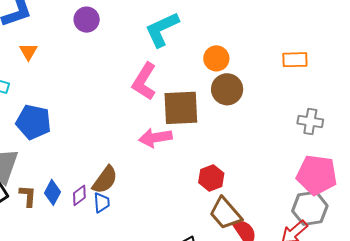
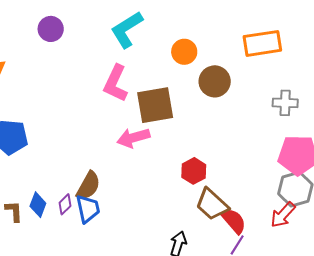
orange rectangle: (295, 60) -> (262, 43), size x1.5
brown circle: (227, 89) -> (215, 81), moved
blue trapezoid: (102, 203) -> (88, 209), size x1.4

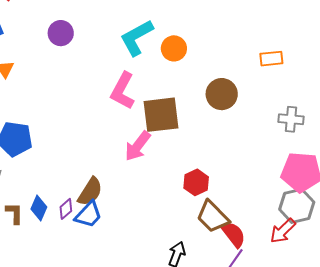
orange rectangle: (262, 43) -> (271, 59), size x0.6
orange circle: (184, 52) -> (174, 48), moved
pink arrow: (133, 138) -> (138, 146), turned -40
blue trapezoid: (88, 209) -> (89, 215), turned 52

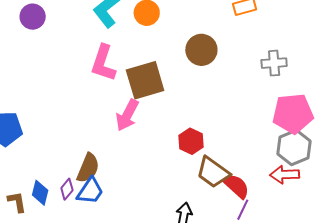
red arrow: (283, 231) -> (285, 175), turned 52

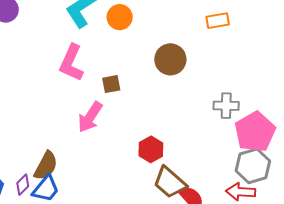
gray cross: (274, 63) -> (226, 106), moved
brown square: (145, 80) -> (111, 84), size x0.5
pink pentagon: (293, 114) -> (255, 132), turned -30

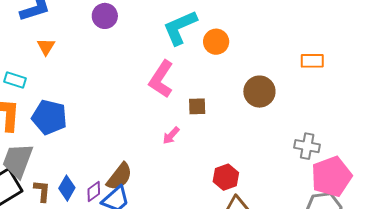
pink arrow: (90, 117) -> (171, 136), size x0.6

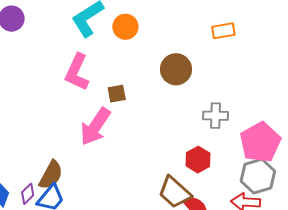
pink arrow: (171, 136) -> (95, 126), size x2.0
gray cross: (307, 146) -> (216, 116), moved
red hexagon: (226, 177) -> (198, 160), moved

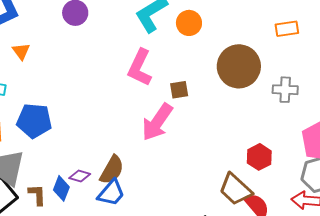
brown circle: (176, 69) -> (239, 66), size x1.4
gray cross: (216, 116) -> (285, 90), moved
purple diamond: (28, 194) -> (80, 176), moved, turned 60

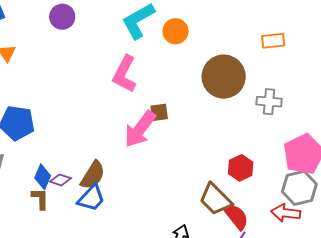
brown square: (179, 90) -> (159, 112), moved
blue diamond: (61, 188) -> (43, 177), moved
brown L-shape: (37, 195) -> (40, 199), moved

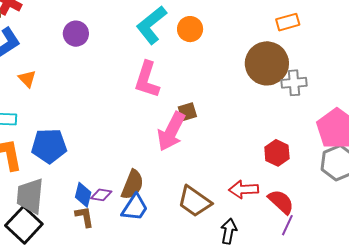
brown circle: (224, 77) -> (267, 63), moved
brown trapezoid: (215, 199) -> (194, 201), moved
red arrow: (286, 213) -> (244, 189), moved

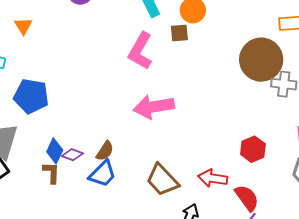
brown square: (187, 112) -> (179, 33), moved
pink arrow: (171, 131) -> (154, 107), turned 42
brown semicircle: (132, 185) -> (105, 151), size x0.7

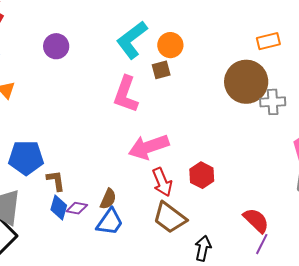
red hexagon: (253, 149) -> (202, 175), moved
brown L-shape: (51, 173) -> (56, 181), moved
red arrow: (213, 178) -> (162, 182), moved, turned -112

